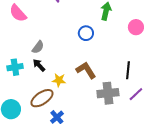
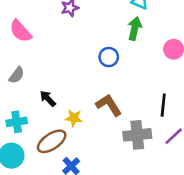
gray semicircle: (38, 47) -> (17, 75), moved
cyan cross: (15, 67) -> (17, 122), moved

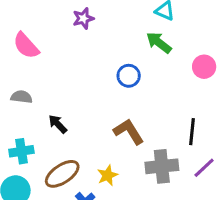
green arrow: (135, 28) -> (159, 43), turned -65
gray semicircle: (17, 75) -> (21, 97), turned -120
yellow star: (74, 118) -> (107, 175), moved, turned -30

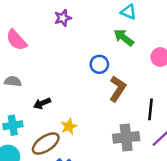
black arrow: (58, 124) -> (42, 103), turned -70
brown L-shape: (129, 132) -> (118, 89), moved, turned 65
yellow star: (107, 175) -> (69, 126), moved

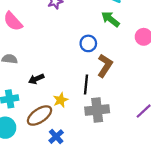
black line: (150, 109) -> (86, 84), moved
gray cross: (126, 137) -> (97, 110), moved

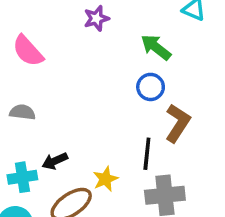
green arrow: (110, 19) -> (156, 47), moved
black arrow: (36, 79) -> (55, 161), moved

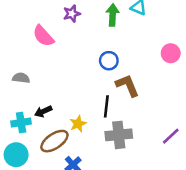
green arrow: (156, 47) -> (113, 15), moved, turned 55
pink semicircle: (28, 51) -> (43, 36), moved
brown L-shape: (178, 123) -> (127, 85), turned -55

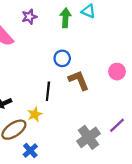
pink circle: (171, 53) -> (117, 72), moved
black line: (106, 106) -> (48, 91), moved
gray cross: (119, 135) -> (88, 137), moved, turned -30

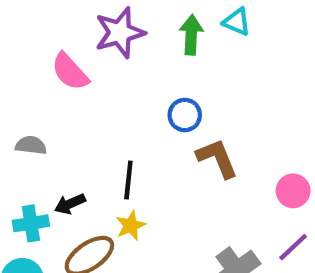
purple star: (29, 17) -> (120, 33), size x1.6
pink circle: (117, 72) -> (293, 191), moved
black line: (48, 91) -> (128, 180), moved

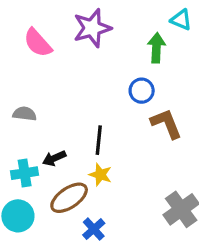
green arrow: (191, 35) -> (156, 48), moved
pink semicircle: (70, 72) -> (38, 43), moved
yellow star: (131, 225) -> (100, 175), turned -30

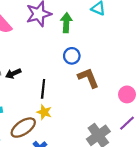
green arrow: (156, 48) -> (66, 23), moved
black arrow: (54, 158) -> (13, 73), moved

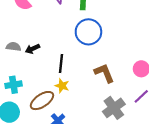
blue circle: (72, 56) -> (88, 32), size x1.6
brown L-shape: (88, 78) -> (104, 73), moved

